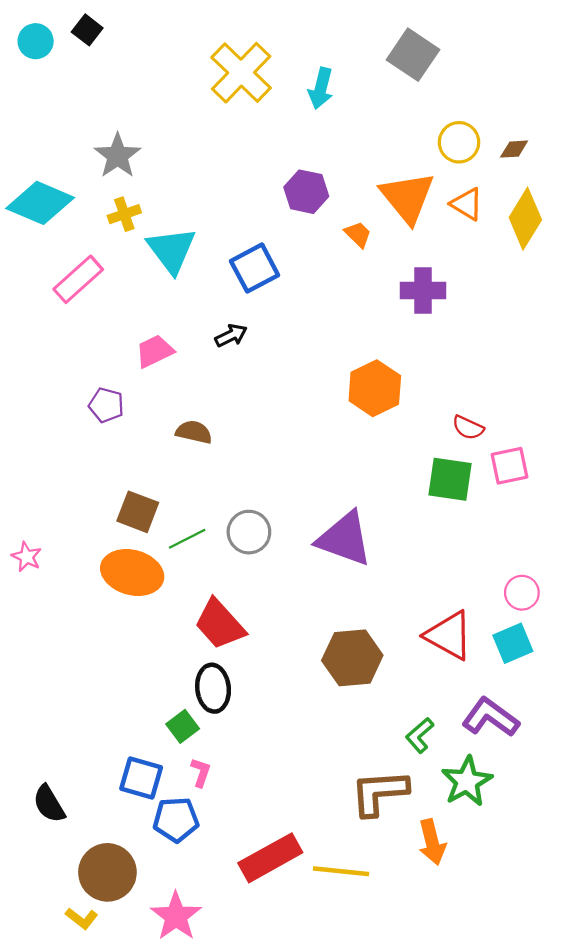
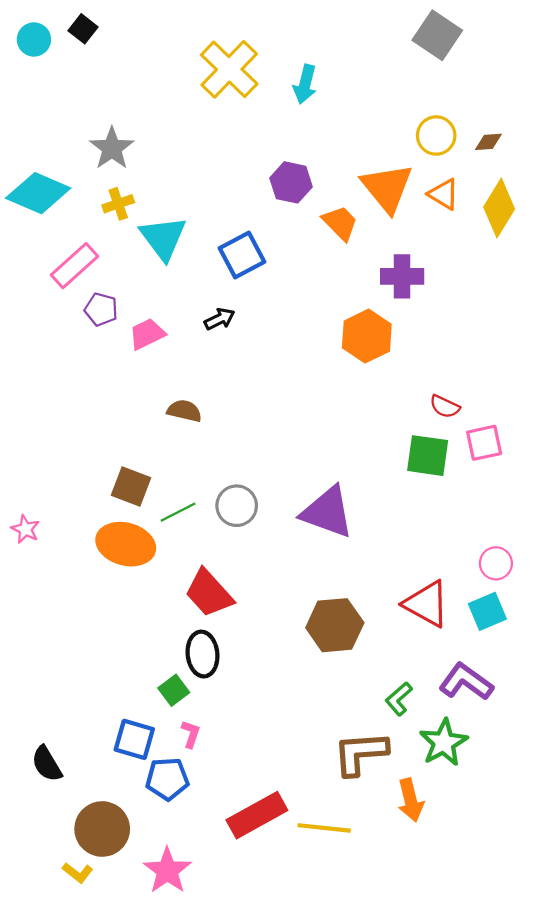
gray square: (413, 55) -> (437, 35), moved
orange trapezoid: (358, 234) -> (340, 223), size x1.4
orange hexagon: (375, 388) -> (367, 336), moved
purple pentagon: (106, 405) -> (101, 309), moved

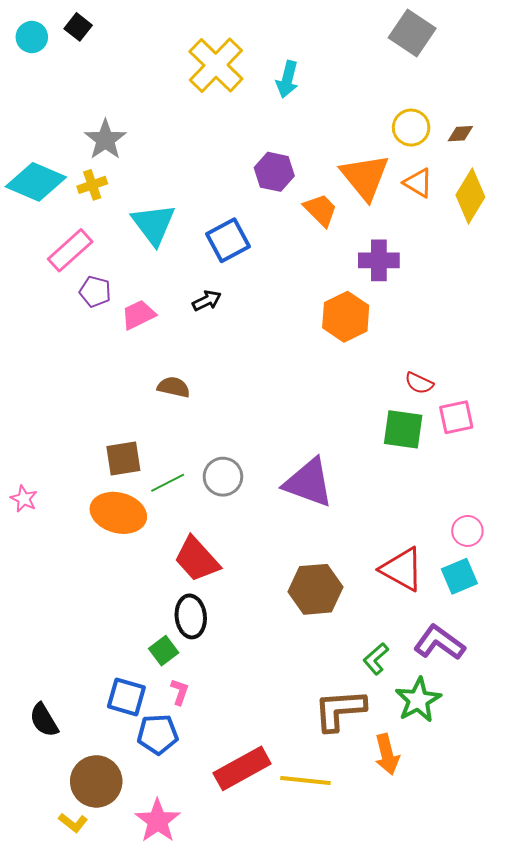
yellow cross: (118, 204) -> (92, 185), moved
brown square: (131, 487) -> (123, 459), turned -30

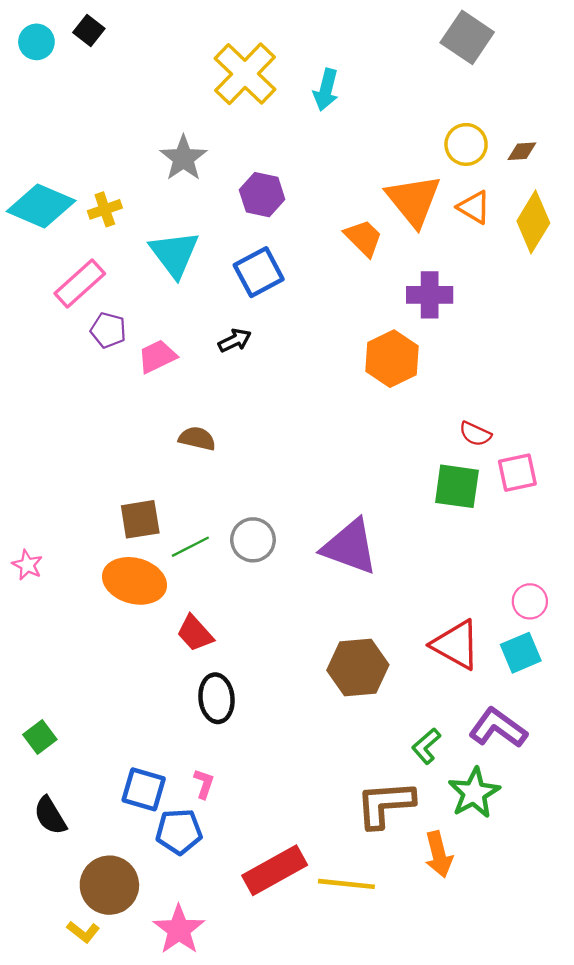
gray star: (105, 140) -> (183, 158), moved
purple hexagon: (274, 172) -> (262, 195), moved
red trapezoid: (197, 559) -> (195, 633), moved, size x0.7
green square: (164, 651) -> (40, 737), moved

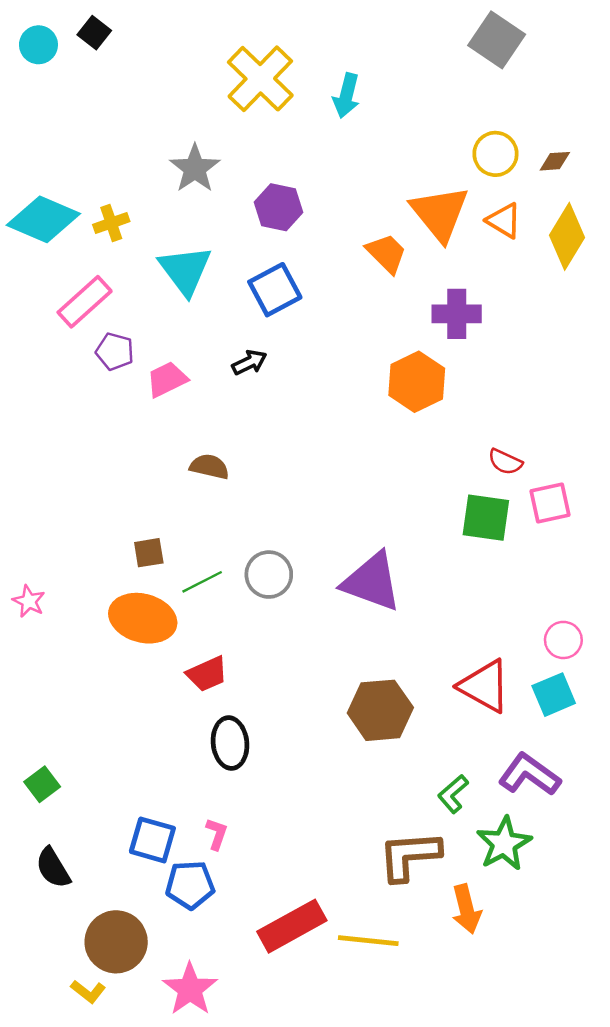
brown square: (140, 519) -> (149, 553), size x0.7
red trapezoid: (195, 633) -> (207, 674), turned -72

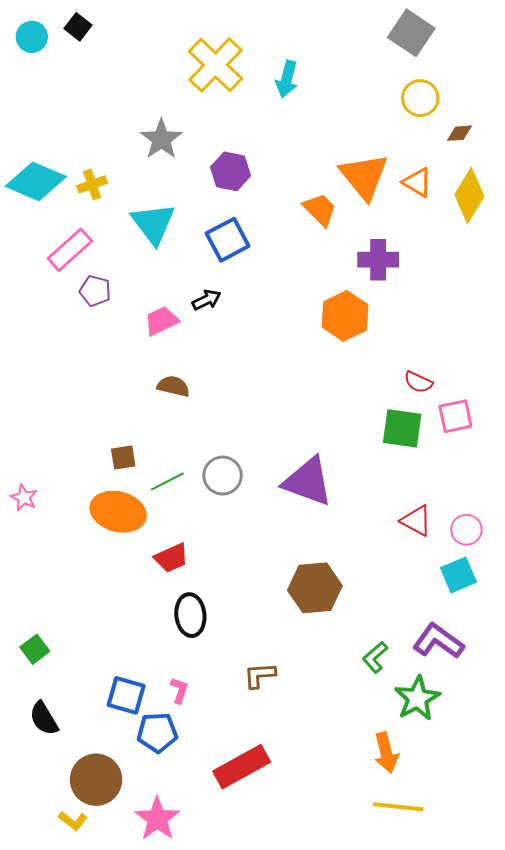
yellow circle: (495, 154) -> (420, 98), moved
pink trapezoid: (167, 379) -> (161, 321), moved
red triangle: (485, 686) -> (416, 521), moved, size x0.7
brown L-shape: (409, 856) -> (260, 675), moved, size x0.6
yellow line: (368, 941) -> (398, 807), moved

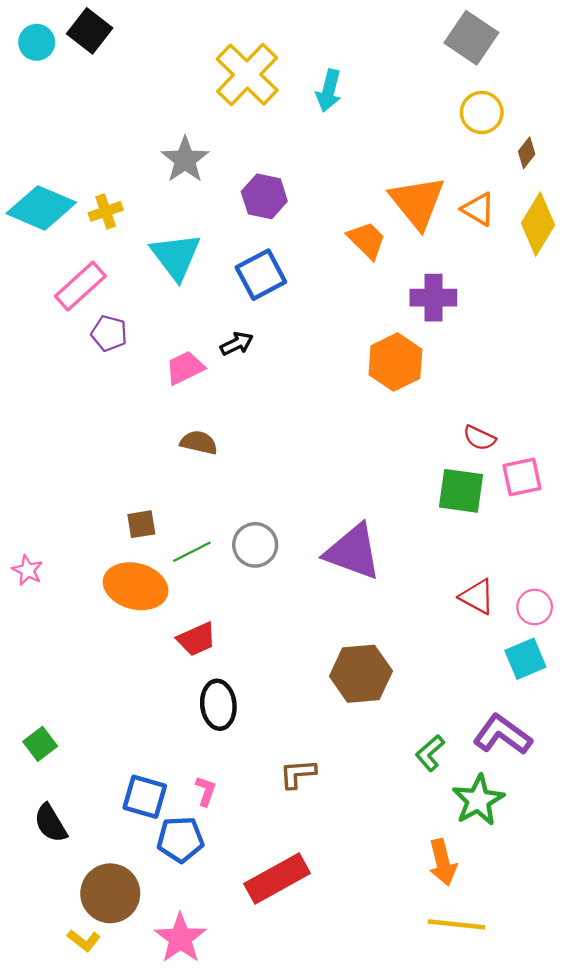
black square: (78, 27) -> (90, 31), size x1.4
brown diamond: (459, 133) -> (527, 153), turned -48

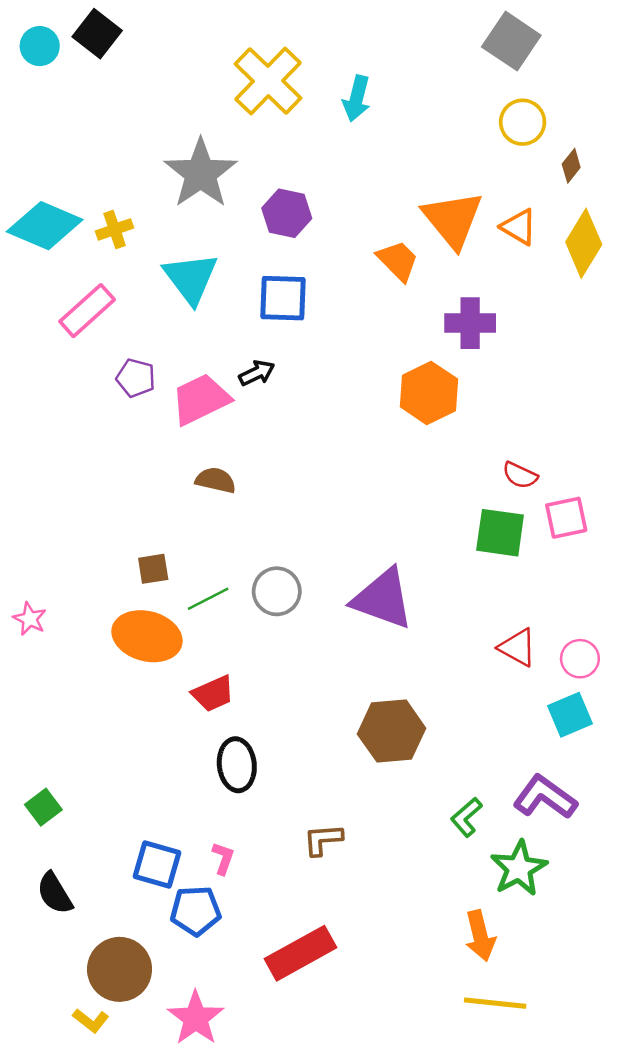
gray star: (185, 160) -> (201, 173), size x1.4
blue square: (261, 275) -> (283, 298), turned 30
purple pentagon: (109, 333) -> (136, 378), moved
pink trapezoid: (185, 368) -> (201, 399), size x1.4

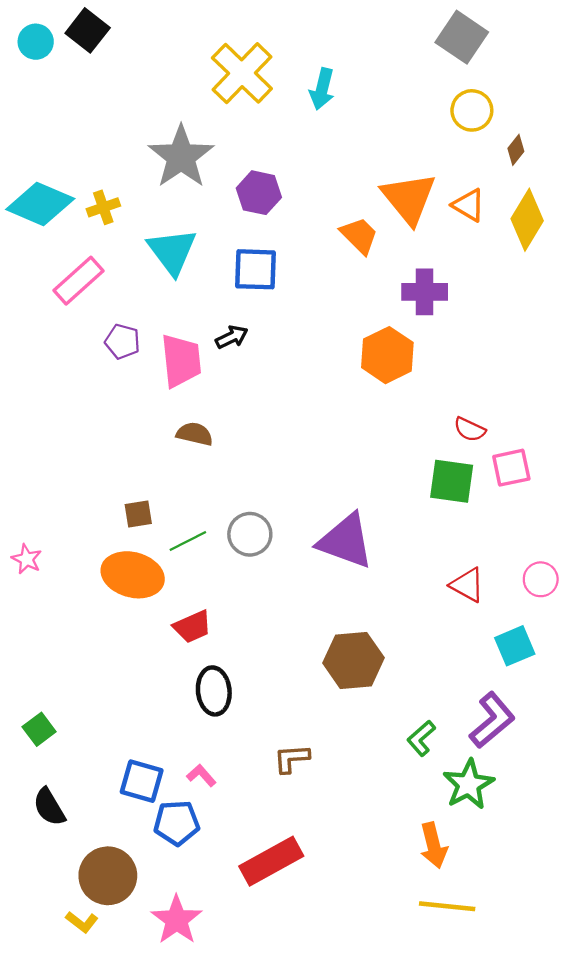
pink trapezoid: (201, 399) -> (181, 361), turned 110
pink circle: (580, 659) -> (541, 579), moved
purple L-shape: (545, 797) -> (492, 720), turned 104
pink L-shape: (223, 858) -> (201, 775), turned -60

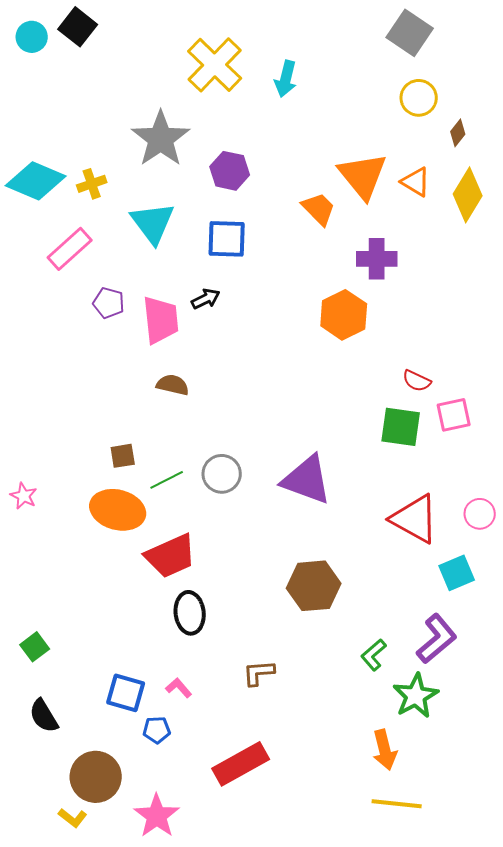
red triangle: (467, 585) -> (415, 519), size x1.6
red trapezoid: (192, 627) -> (171, 556), size x1.5
blue pentagon: (177, 823) -> (157, 730), size x0.7

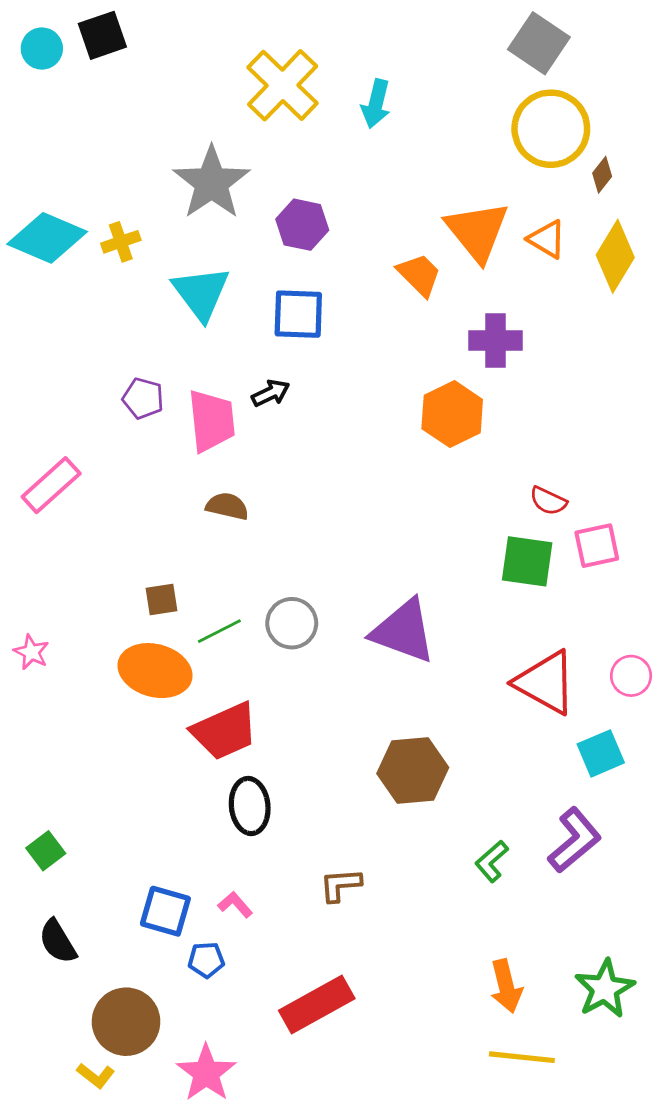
black square: (78, 27) -> (102, 35), turned 33
yellow circle: (419, 98) -> (551, 129), size x1.6
pink rectangle: (70, 249) -> (51, 485), moved
green star: (416, 696) -> (605, 989), moved

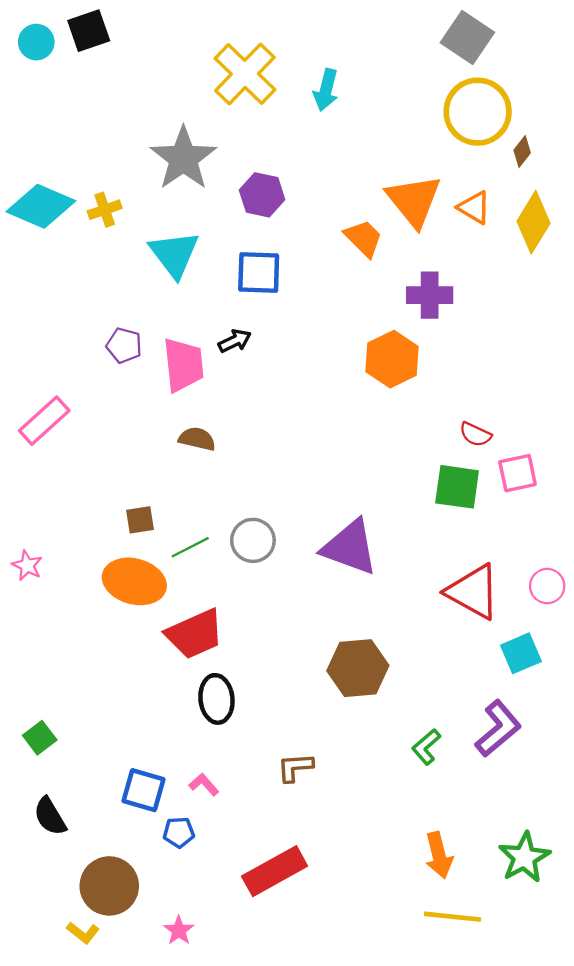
pink star: (206, 1073) -> (179, 930), size x0.6

